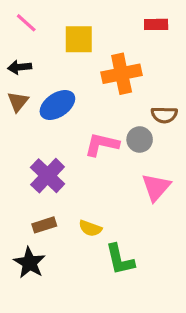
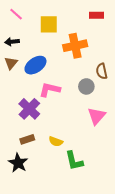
brown semicircle: (164, 115) -> (102, 71), turned 77
pink L-shape: (102, 144) -> (50, 90), moved

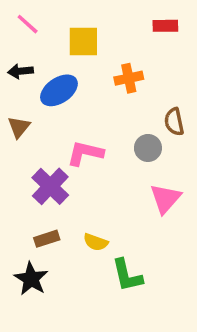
orange cross: (75, 46) -> (129, 78), size x0.7
brown triangle: (11, 63) -> (19, 127), moved
blue ellipse: (35, 65) -> (59, 90), moved

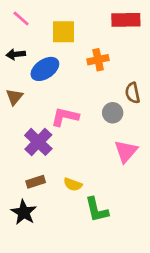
red rectangle: (165, 26) -> (126, 20), size x1.5

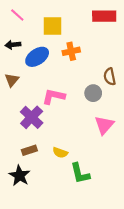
orange cross: (98, 60) -> (71, 51), moved

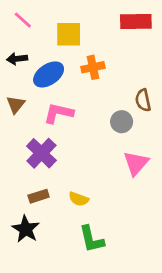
pink L-shape: (54, 96) -> (59, 113), moved
green L-shape: (80, 173) -> (92, 239), moved

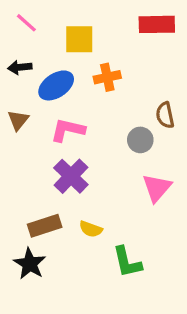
purple cross: (41, 153) -> (71, 176), moved
brown rectangle: (39, 196) -> (45, 226), size x1.4
green L-shape: (92, 239) -> (127, 262), moved

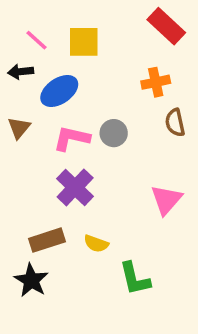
pink line: (26, 23) -> (36, 40), moved
red rectangle: (157, 24) -> (166, 26), turned 44
orange cross: (107, 77) -> (156, 82), moved
gray circle: (140, 140) -> (114, 133), moved

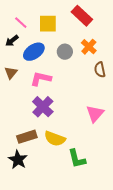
red rectangle: (166, 26) -> (82, 16), moved
black arrow: (21, 72) -> (12, 41), turned -32
orange cross: (156, 82) -> (89, 47), turned -35
gray circle: (114, 133) -> (65, 52), moved
yellow semicircle: (96, 244) -> (55, 139), size x1.5

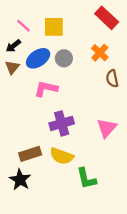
red rectangle: (82, 16) -> (107, 18), moved
gray circle: (65, 52) -> (64, 58), moved
brown triangle: (11, 73) -> (12, 67), moved
purple cross: (43, 107) -> (62, 123), moved, turned 30

